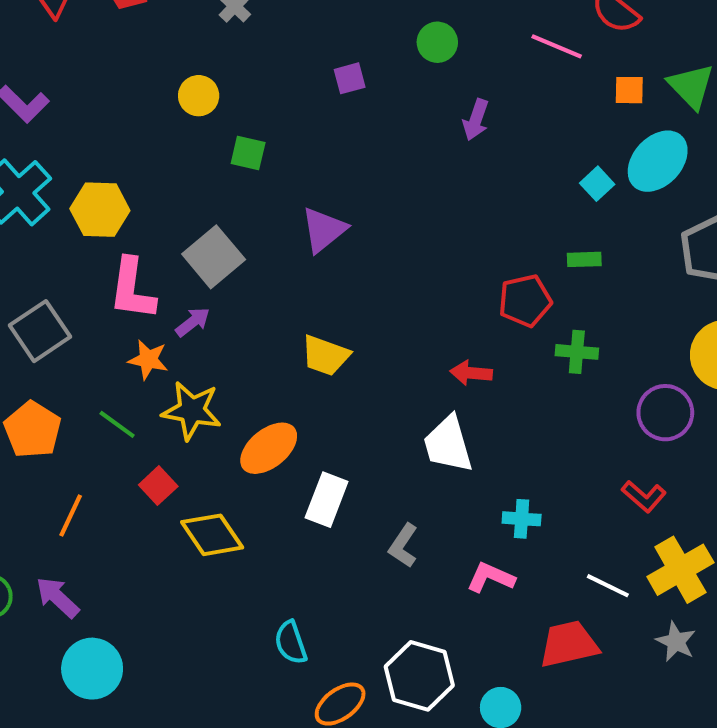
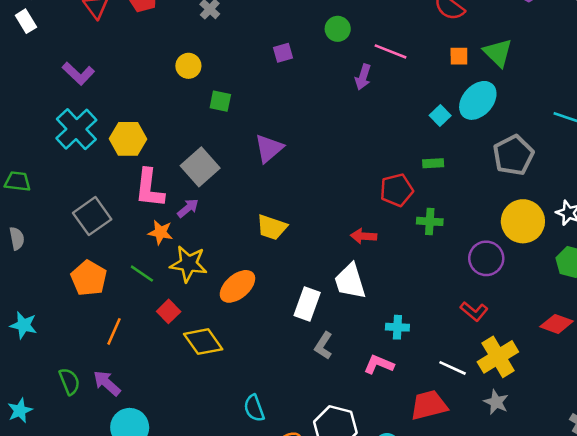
pink line: (557, 46) -> (390, 51), moved
white rectangle: (327, 500) -> (307, 304), moved

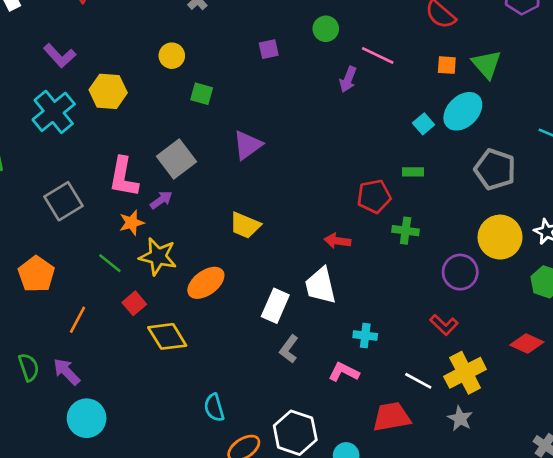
yellow hexagon: (128, 139) -> (108, 91), moved
gray pentagon: (513, 155) -> (495, 169), turned -30
orange star: (161, 232) -> (132, 223), turned -30
orange pentagon: (89, 278) -> (36, 274), moved

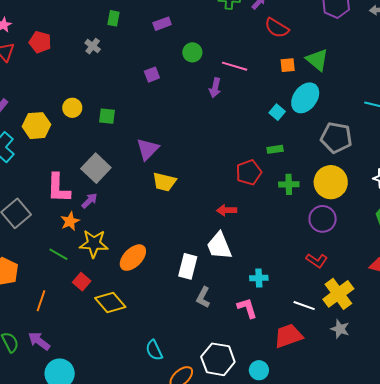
yellow circle: (172, 56) -> (72, 108), moved
yellow trapezoid: (245, 225) -> (164, 182), moved
green cross: (406, 231) -> (289, 184), moved
yellow circle: (500, 237) -> (331, 182), moved
pink L-shape: (344, 372) -> (247, 308), turned 55

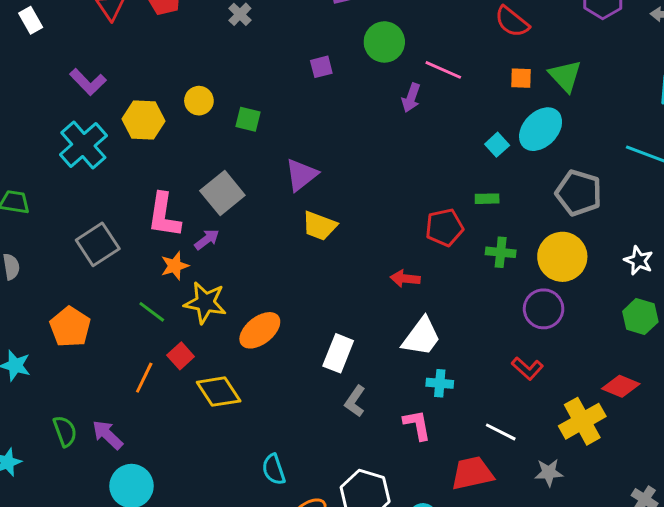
green circle: (192, 52) -> (384, 42), size x1.4
white trapezoid: (219, 246) -> (421, 337), moved, turned -128
yellow cross: (338, 294) -> (582, 421), moved
orange line: (41, 301) -> (144, 378), moved
gray star: (340, 329) -> (549, 473), turned -30

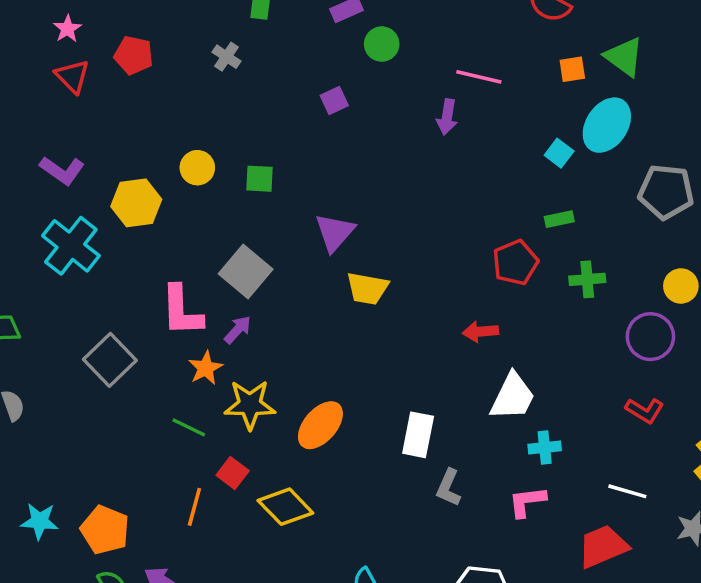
green circle: (384, 42) -> (382, 44), moved, size x0.7
yellow circle: (562, 257) -> (681, 286), moved, size x0.6
orange pentagon: (70, 327) -> (105, 530), moved
pink L-shape: (417, 425) -> (527, 502), turned -76

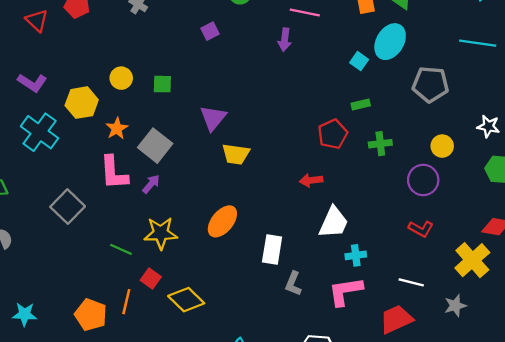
orange star: (206, 368) -> (117, 128), moved
orange ellipse: (320, 425) -> (222, 221), moved
pink L-shape: (527, 502) -> (345, 291), size x1.4
orange pentagon: (105, 530) -> (91, 315), moved

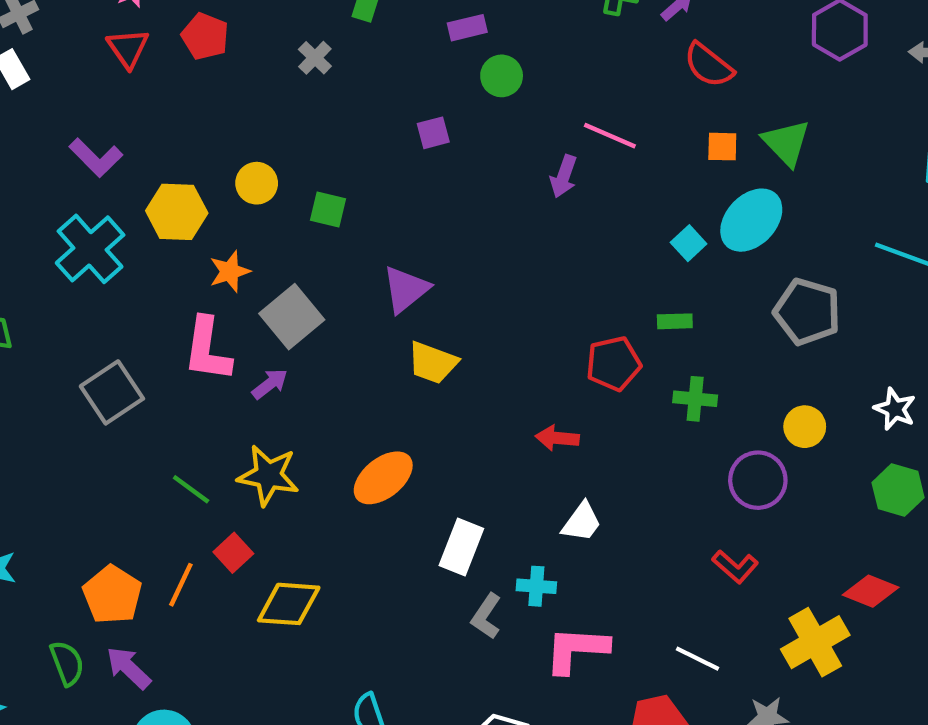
white trapezoid: (334, 222) -> (582, 522), size x0.7
cyan cross: (356, 255) -> (536, 586), moved
yellow diamond: (186, 300) -> (289, 604), turned -52

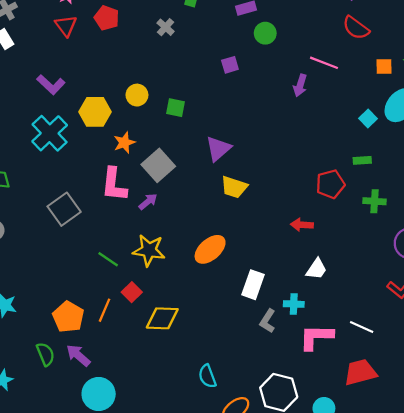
red semicircle: (709, 65) -> (356, 28), moved
white line: (697, 659) -> (362, 327), moved

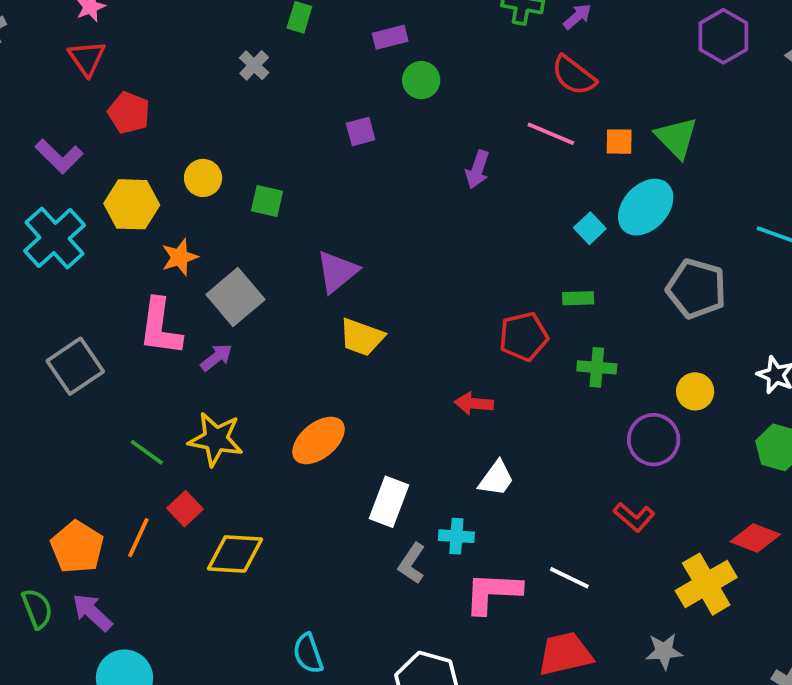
red pentagon: (107, 18) -> (129, 113), moved
pink line: (324, 63) -> (551, 134), moved

